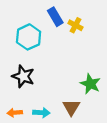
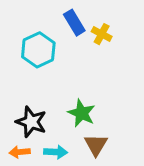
black star: (23, 76) -> (31, 122), moved
green star: (90, 84) -> (82, 113), moved

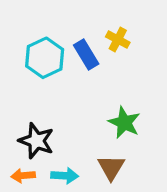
blue rectangle: (74, 23) -> (86, 54), moved
green star: (82, 113) -> (124, 123), moved

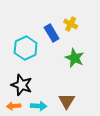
cyan hexagon: (45, 58) -> (26, 48), moved
green star: (124, 123) -> (75, 58), moved

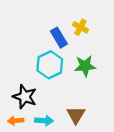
cyan hexagon: (26, 48) -> (50, 65), moved
green star: (75, 58) -> (85, 66), turned -30

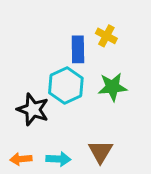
blue rectangle: (59, 38) -> (78, 49), turned 30
black star: (25, 97) -> (33, 109), moved

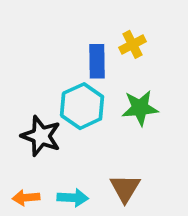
yellow cross: (106, 36) -> (133, 44), turned 35

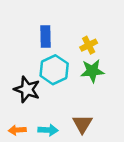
yellow cross: (133, 44) -> (89, 45), moved
blue rectangle: (97, 61) -> (46, 36), moved

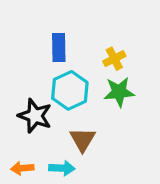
brown triangle: (82, 124) -> (83, 140), moved

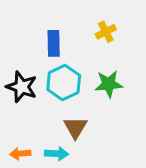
yellow cross: (114, 59) -> (106, 32), moved
black star: (35, 116) -> (22, 87), moved

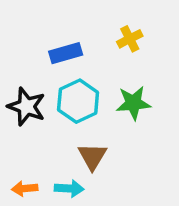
blue rectangle: (54, 43) -> (66, 53), turned 75

